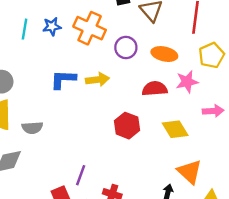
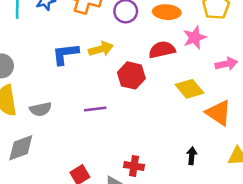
red hexagon: (127, 126) -> (131, 75), moved
orange triangle: (190, 172) -> (219, 113), moved
purple line: (81, 175) -> (95, 109), moved, turned 72

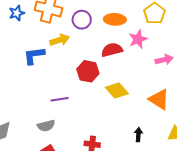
yellow arrow: (101, 49) -> (60, 40), moved
yellow diamond: (190, 89) -> (117, 91), moved
gray semicircle: (41, 109) -> (46, 126), moved

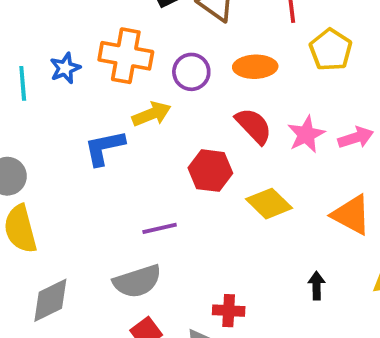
pink star: (138, 39) -> (306, 134), moved
red semicircle: (112, 50) -> (254, 126), turned 65
gray semicircle: (46, 126) -> (137, 281), size x1.4

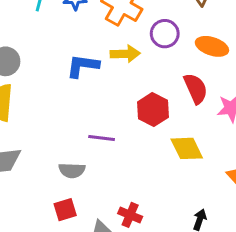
gray semicircle: (137, 281) -> (72, 170), size x0.7

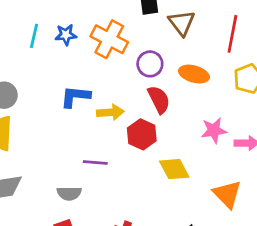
yellow arrow: (125, 54) -> (110, 112), moved
red semicircle: (196, 89) -> (159, 100), moved

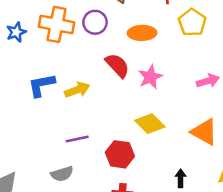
purple circle: (150, 64) -> (95, 22), moved
pink star: (214, 130) -> (150, 77), moved
red hexagon: (142, 134) -> (120, 154), moved

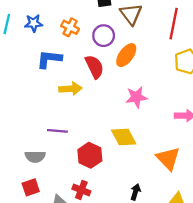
orange cross: (56, 24) -> (70, 27), size x0.6
orange ellipse: (142, 33) -> (126, 55), moved, turned -70
red semicircle: (117, 65) -> (94, 67), moved
blue L-shape: (41, 85) -> (49, 59), moved

